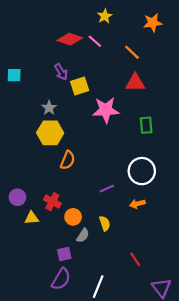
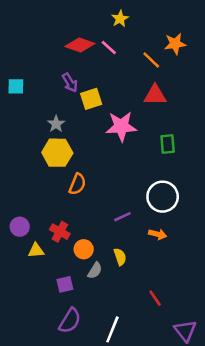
orange star: (153, 23) -> (175, 44), moved
orange arrow: (137, 204) -> (158, 234), turned -152
purple square: (64, 254) -> (65, 284), moved

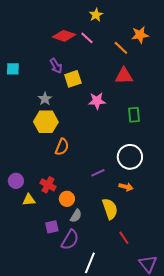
pink star: (121, 126) -> (97, 101), size x0.7
yellow semicircle: (120, 257) -> (110, 209), moved, size x1.5
purple semicircle: (70, 321) -> (70, 240), moved

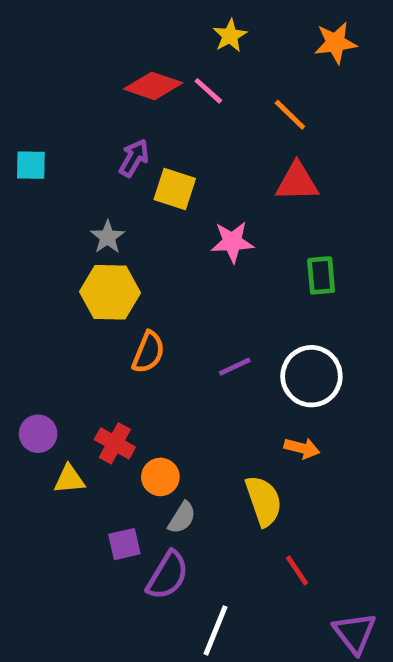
orange star: (140, 35) -> (335, 43), moved
purple arrow: (56, 66) -> (134, 158), turned -119
yellow square: (73, 79) -> (175, 189), turned 36
purple line: (98, 173) -> (235, 367), moved

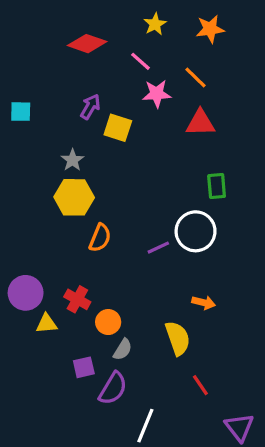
orange star: (335, 43) -> (210, 29), moved
red diamond: (153, 86) -> (87, 44), moved
pink star: (232, 242) -> (157, 94), moved
white circle: (311, 376) -> (196, 231), moved
purple circle: (38, 434) -> (26, 293), size x1.4

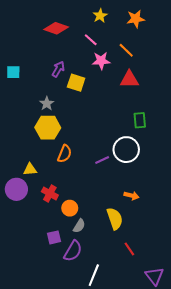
yellow triangle: (47, 324) -> (30, 169), moved

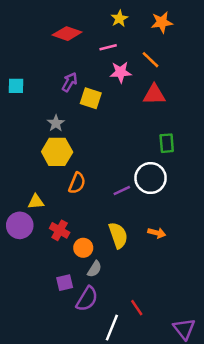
pink line: (91, 40) -> (108, 47), turned -56
yellow semicircle: (115, 219) -> (118, 235), moved
red line: (129, 249) -> (137, 308), moved

